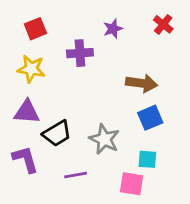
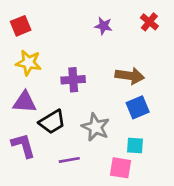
red square: (35, 29) -> (21, 26), moved
purple star: (113, 29) -> (103, 26), turned 30
purple cross: (80, 53) -> (73, 80), moved

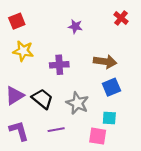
purple star: (103, 26) -> (75, 26), moved
purple triangle: (25, 102) -> (15, 96), moved, turned -36
black trapezoid: (52, 122) -> (42, 99), turned -110
purple L-shape: (23, 145) -> (19, 131), moved

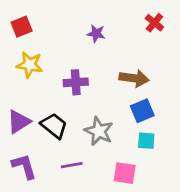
cyan square: (109, 118) -> (146, 141), moved

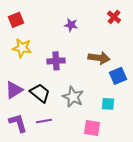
blue square: (142, 111) -> (118, 76), moved
purple line: (72, 165) -> (44, 121), moved

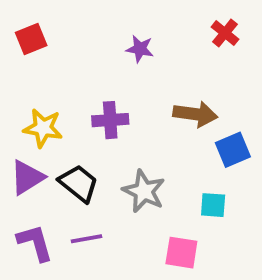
yellow star: (22, 48) -> (43, 128), moved

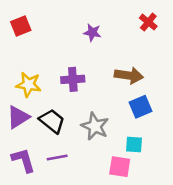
blue square: (233, 150) -> (141, 107), moved
cyan square: (213, 205) -> (134, 144), moved

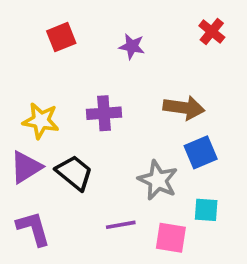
red square: (21, 26) -> (61, 37), moved
gray star: (95, 126) -> (158, 180), moved
cyan square: (134, 144) -> (206, 210), moved
purple line: (57, 158) -> (121, 225), moved

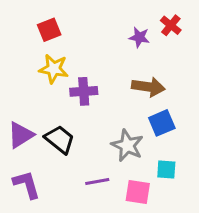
purple star: (132, 46) -> (139, 37), moved
yellow star: (41, 121) -> (54, 69), moved

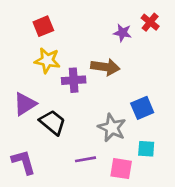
brown arrow: (148, 87) -> (105, 67), moved
purple triangle: (21, 135) -> (25, 104), moved

